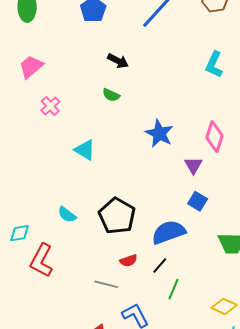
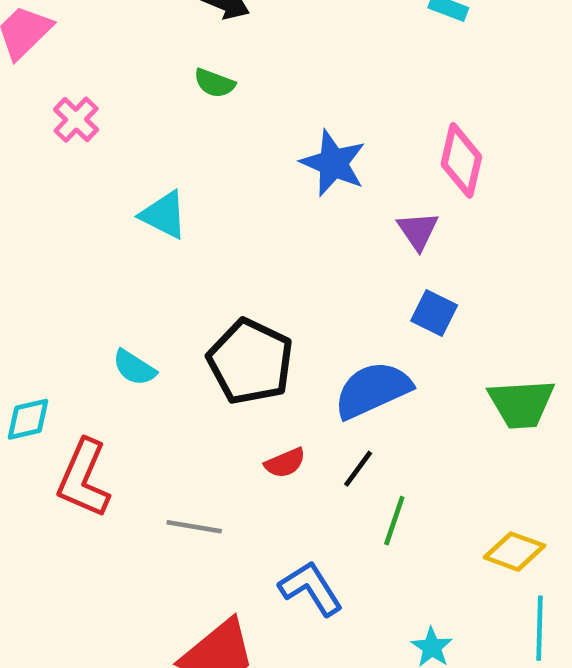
gray line: (106, 284) -> (194, 527), moved

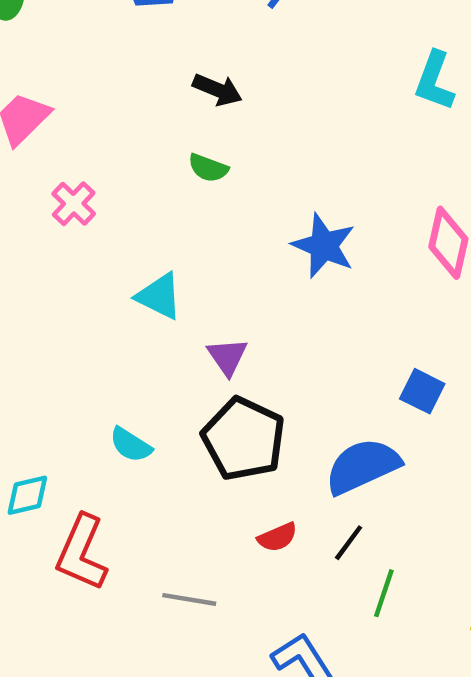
purple triangle: (418, 231) -> (227, 357), moved

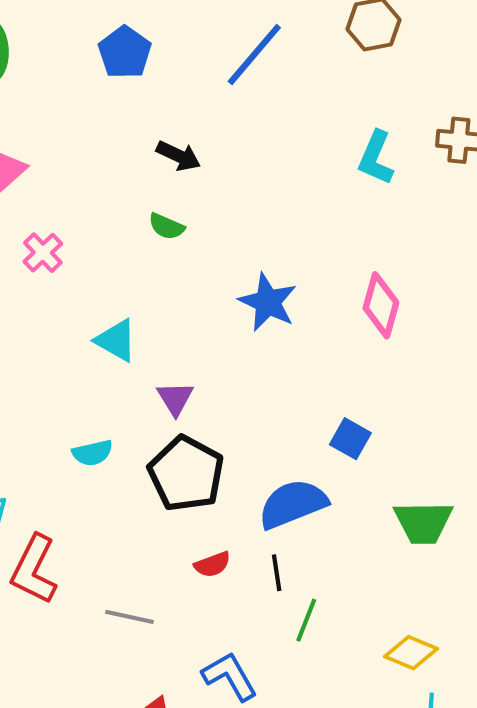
cyan semicircle: (131, 445) -> (92, 453), moved, turned -48
black line: (349, 543) -> (277, 573), turned -48

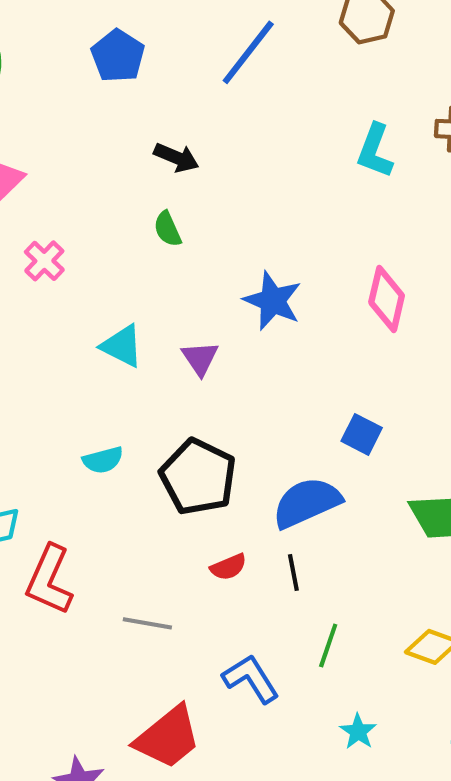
green semicircle: (166, 226) -> (167, 229), turned 45
purple triangle: (175, 398) -> (200, 358), moved
green line: (306, 620) -> (328, 646), moved

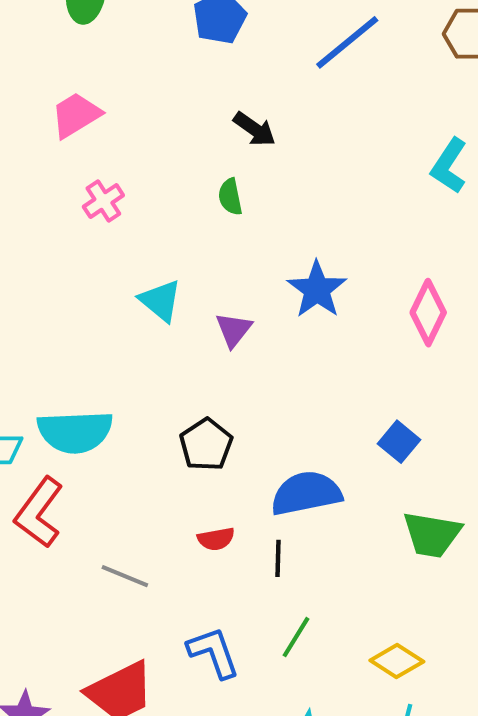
blue square: (362, 434) -> (399, 442), moved
cyan semicircle: (103, 460) -> (75, 432), moved, size x1.8
black pentagon: (198, 477) -> (206, 445), size x0.7

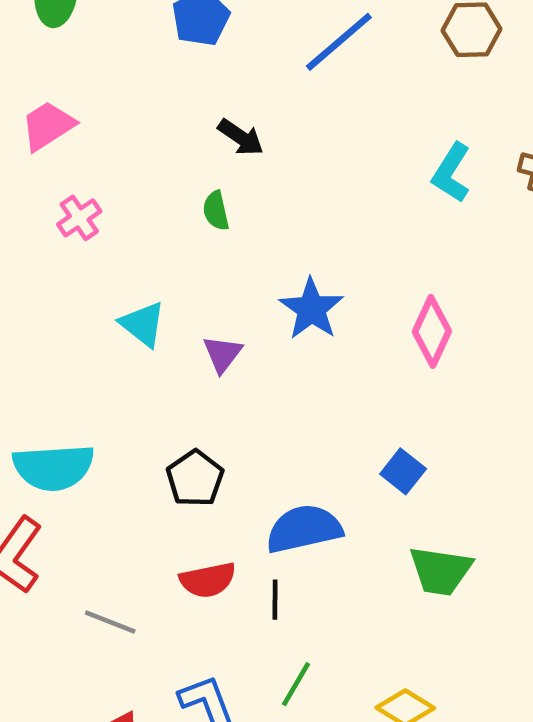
red semicircle: (216, 539) -> (208, 580), size x1.4

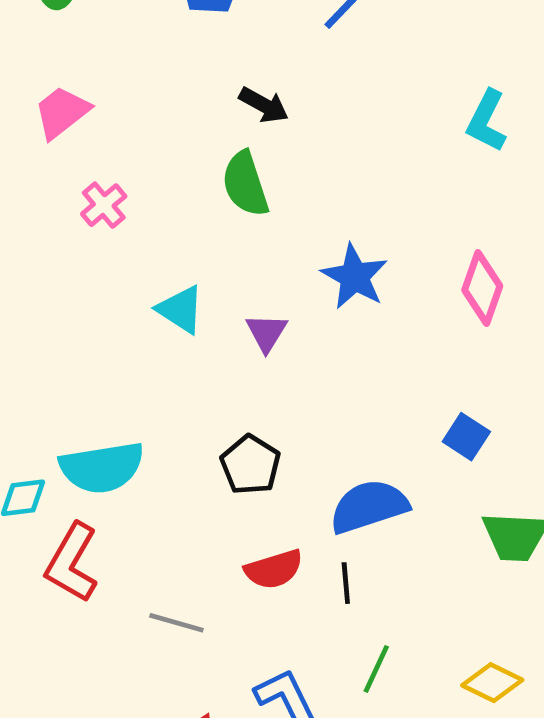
green semicircle: (216, 211) -> (245, 184), size x1.6

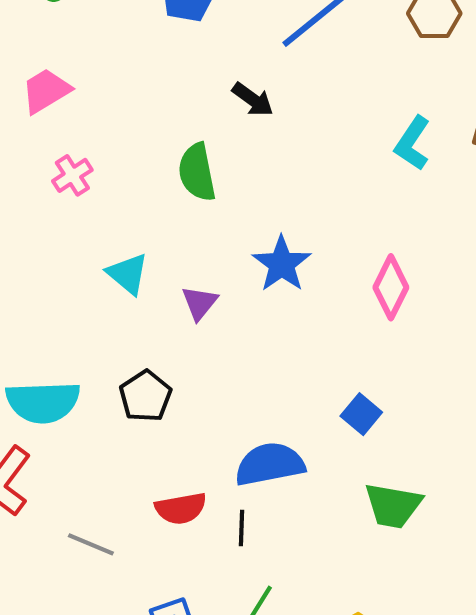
black arrow: (264, 105) -> (253, 99), moved
black pentagon: (250, 465) -> (145, 396), moved

